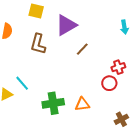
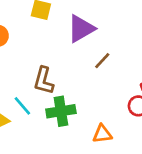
brown L-shape: (38, 44) -> (44, 81), moved
green cross: (53, 103) -> (61, 111), moved

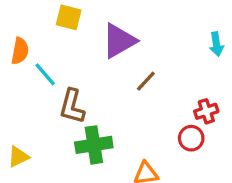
cyan line: (22, 106) -> (45, 74), moved

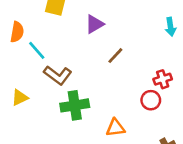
purple triangle: (119, 41) -> (94, 24), size x0.7
brown L-shape: (72, 106) -> (58, 75), turned -68
yellow triangle: (18, 157) -> (20, 98), moved

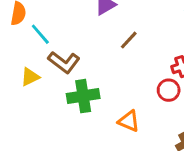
yellow triangle: (20, 98) -> (30, 77), moved
orange triangle: (115, 128) -> (129, 121), turned 30

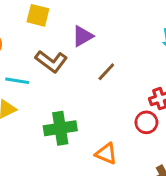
cyan line: (40, 34) -> (17, 81), moved, turned -40
brown L-shape: (64, 62) -> (51, 61), moved

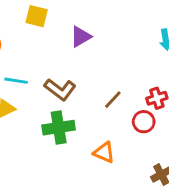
brown L-shape: (51, 61) -> (60, 89), moved
brown line: (106, 72) -> (113, 100), moved

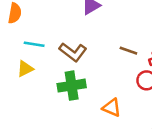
brown line: (113, 100) -> (128, 51), moved, turned 66

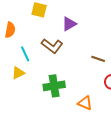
cyan line: (34, 44) -> (25, 54), turned 56
brown L-shape: (73, 52) -> (52, 46), moved

